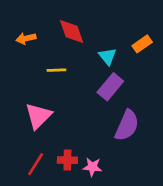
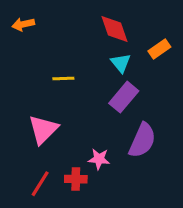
red diamond: (72, 31) -> (114, 29), moved
orange arrow: (26, 38) -> (23, 24), moved
pink star: (92, 167) -> (99, 159), moved

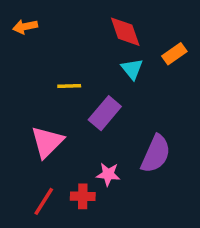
purple rectangle: (124, 97) -> (105, 113), moved

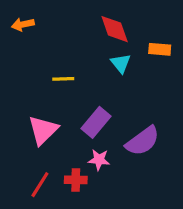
orange rectangle: (174, 54) -> (160, 49), turned 40
purple rectangle: (105, 113) -> (96, 122), moved
purple semicircle: (156, 154) -> (143, 141), turned 30

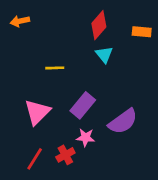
red diamond: (115, 29) -> (99, 25), turned 60
orange rectangle: (160, 49) -> (142, 32), moved
red cross: (76, 180) -> (65, 155), turned -30

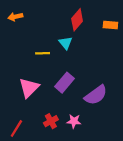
cyan triangle: (104, 55) -> (66, 43), moved
pink star: (85, 138) -> (74, 121), moved
red line: (35, 159) -> (16, 128), moved

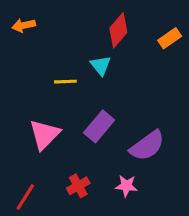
orange rectangle: (110, 25) -> (170, 38), turned -40
pink star: (74, 121) -> (126, 186), moved

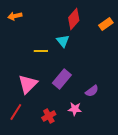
purple semicircle: (147, 146) -> (92, 91), size x0.6
pink star: (126, 186) -> (75, 109), moved
red line: (25, 197) -> (16, 112), moved

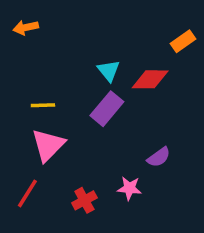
red diamond: (74, 19) -> (150, 79), moved, turned 50
yellow line: (41, 51) -> (43, 105), moved
purple rectangle: (62, 79) -> (107, 109), moved

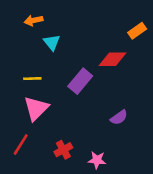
orange arrow: (26, 27) -> (34, 20), moved
cyan triangle: (109, 71) -> (52, 42), moved
pink star: (129, 188) -> (97, 160), moved

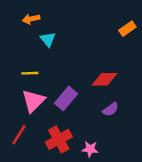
red diamond: (113, 59) -> (105, 79), moved
purple rectangle: (80, 81) -> (66, 98), moved
red cross: (63, 150) -> (59, 139), size x1.5

